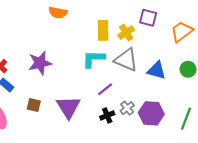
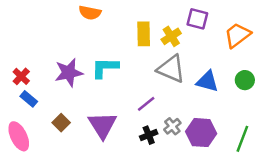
cyan L-shape: (94, 59) -> (105, 68), moved
brown square: (34, 105) -> (61, 123), turned 32

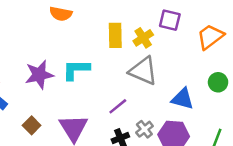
blue triangle: (207, 81) -> (183, 99), moved

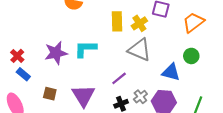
green circle: (218, 82) -> (191, 56), moved
brown square: (32, 125) -> (50, 94), turned -32

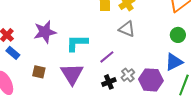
cyan L-shape: (85, 49) -> (77, 43), moved
gray triangle: (139, 50) -> (127, 29), size x0.7
blue triangle: (171, 72) -> (174, 62), moved, turned -42

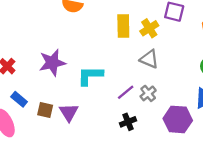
blue rectangle: (13, 53) -> (19, 99), moved
purple triangle: (72, 74) -> (69, 112), moved, size x0.7
gray cross: (128, 75) -> (148, 93), moved

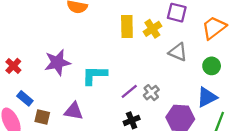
gray triangle: (149, 59) -> (178, 52), moved
brown square: (45, 110) -> (42, 117), moved
purple triangle: (69, 112) -> (74, 111), turned -48

